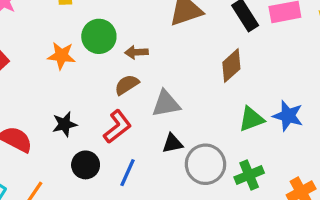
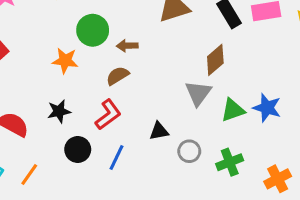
orange star: (61, 56) -> (65, 61), moved
gray triangle: (166, 104) -> (198, 93), moved, turned -44
gray circle: (205, 164) -> (189, 151), size x0.6

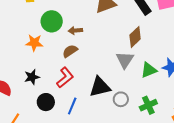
black triangle: (159, 131) -> (100, 87), size x1.6

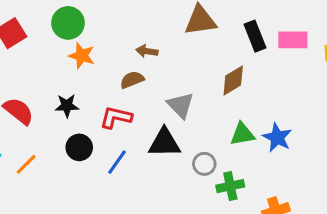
green circle: (52, 21) -> (68, 23), moved
gray triangle: (125, 60) -> (181, 105), moved, turned -30
red L-shape: (65, 77) -> (116, 117), turned -140
gray circle: (121, 99) -> (204, 164), moved

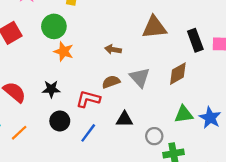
brown semicircle: (132, 80) -> (111, 82), moved
gray triangle: (181, 105) -> (140, 78), moved
black triangle: (164, 143) -> (124, 119), size x0.7

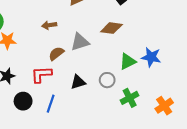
brown diamond: (178, 74) -> (111, 28), turned 55
gray triangle: (140, 78) -> (80, 42), turned -48
gray circle: (154, 136) -> (107, 80), moved

